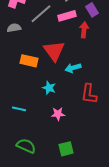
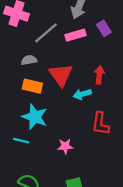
gray semicircle: (14, 28) -> (29, 60), moved
red arrow: (84, 30) -> (99, 75), moved
cyan star: (49, 88) -> (35, 117), moved, size x1.6

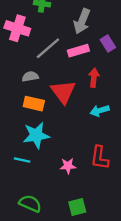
red arrow: (99, 75) -> (94, 78), moved
cyan arrow: (82, 94) -> (100, 111), moved
cyan star: (35, 117) -> (36, 135), turned -30
red L-shape: (100, 124) -> (100, 158), moved

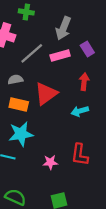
red arrow: (94, 78) -> (84, 82), moved
red triangle: (63, 92) -> (46, 94), turned 30

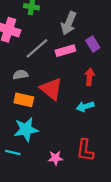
red triangle: (46, 94) -> (51, 89), turned -45

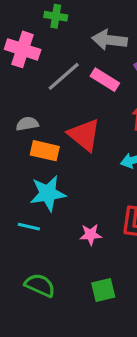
gray arrow: (69, 23) -> (110, 40), turned 75
pink rectangle: (65, 51) -> (105, 80), turned 48
gray semicircle: (20, 75) -> (27, 124), moved

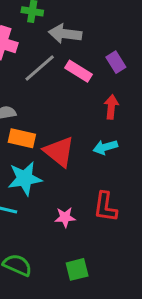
gray arrow: (110, 40) -> (65, 34), moved
red triangle: (84, 135) -> (59, 152), moved

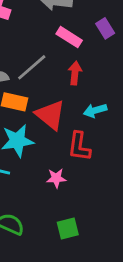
gray line: (40, 68) -> (32, 67), moved
red arrow: (111, 107) -> (75, 73), moved
red L-shape: (105, 207) -> (79, 146), moved

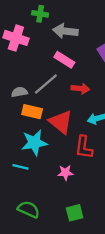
pink rectangle: (69, 37) -> (64, 60), moved
red arrow: (75, 73) -> (80, 89), turned 90

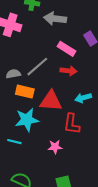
pink rectangle: (64, 60) -> (66, 49), moved
red triangle: (61, 122) -> (51, 101), turned -35

